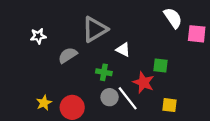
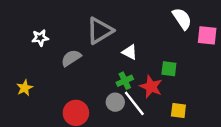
green cross: (104, 72) -> (125, 81), moved, turned -35
yellow star: (44, 103) -> (25, 88), moved

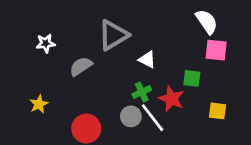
pink square: (207, 35) -> (216, 50), moved
yellow star: (25, 88) -> (39, 104), moved
yellow square: (178, 110) -> (218, 111), moved

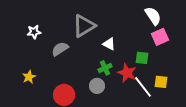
pink square: (216, 50) -> (160, 37), turned -30
white line: (153, 118) -> (143, 87), moved

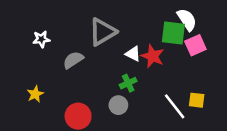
green square: (142, 58) -> (173, 33), moved, size x1.5
red star: (127, 73) -> (153, 56), moved

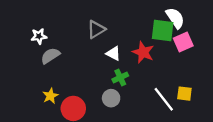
gray triangle: (102, 32) -> (96, 29), size x0.7
white triangle: (133, 54) -> (113, 53), moved
gray semicircle: (73, 60) -> (50, 56), moved
yellow star: (35, 94) -> (50, 96), moved

